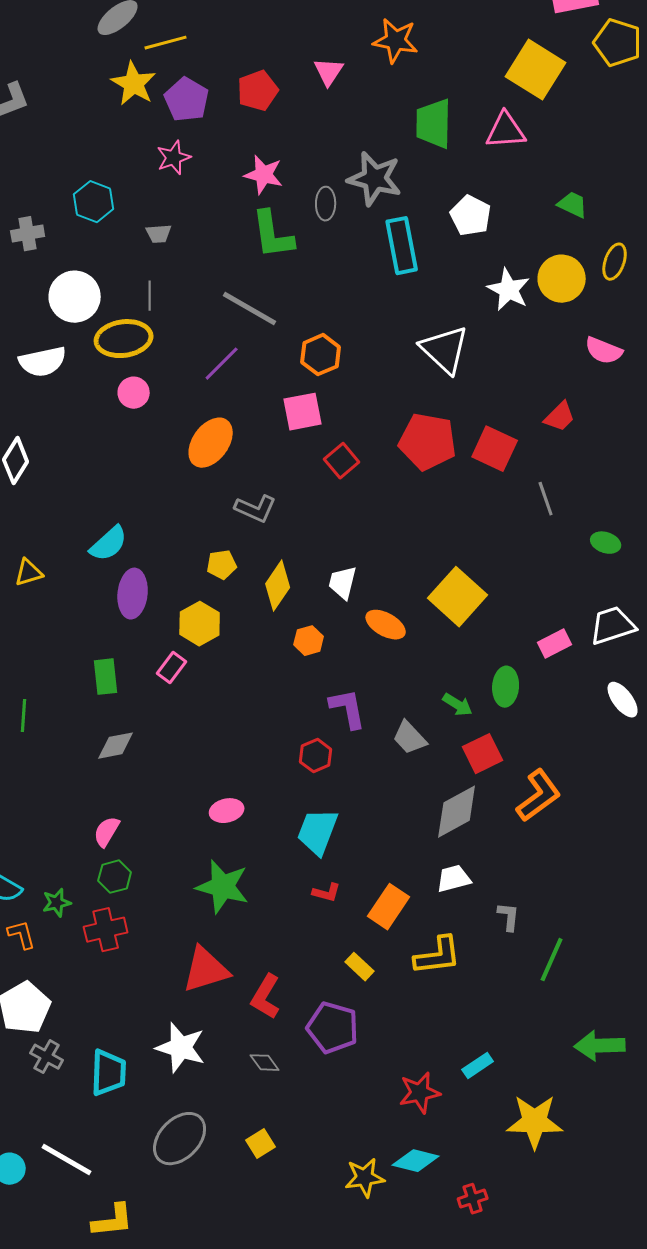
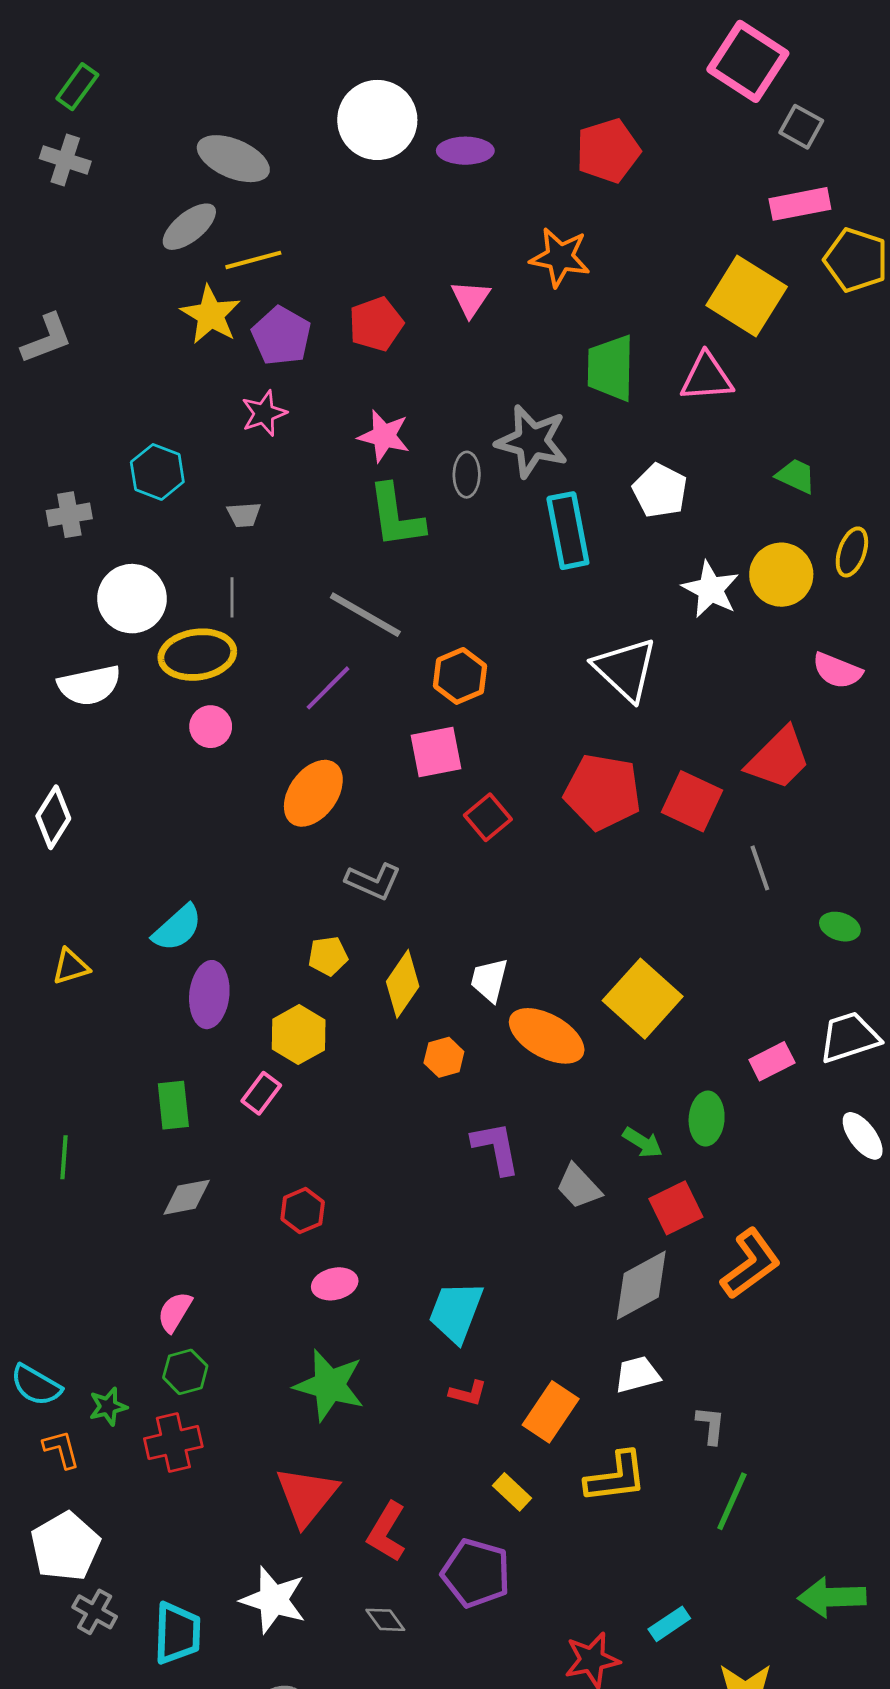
red trapezoid: (560, 417) -> (779, 759), size x1.6
orange ellipse: (386, 625) -> (547, 1036), size x1.4
red hexagon: (316, 756) -> (303, 1211), moved
green line: (552, 960) -> (732, 1501), moved
red triangle: (206, 970) -> (307, 1496), turned -34

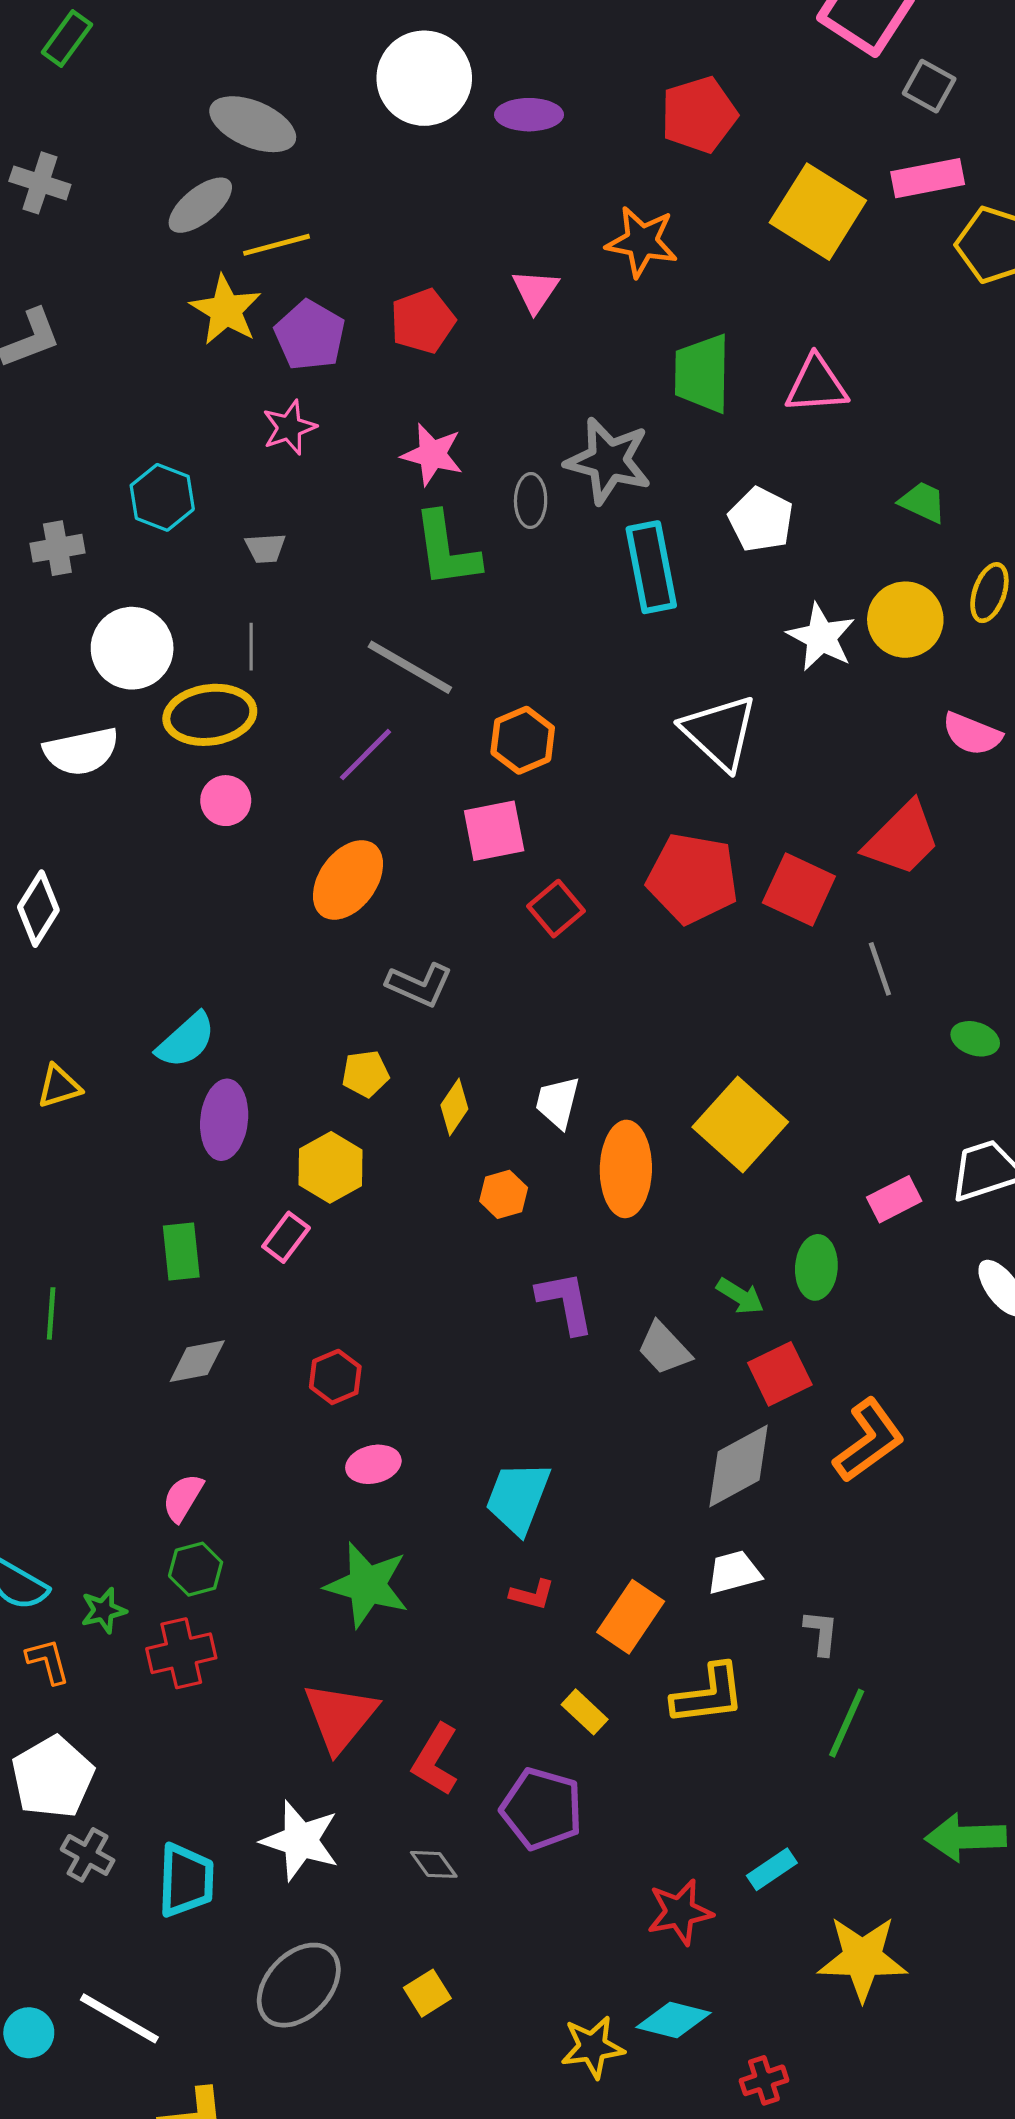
gray cross: (65, 160) -> (40, 183), moved
yellow square: (747, 296) -> (818, 212), moved
yellow diamond: (403, 984) -> (454, 1107), size x0.7
orange ellipse: (547, 1036) -> (626, 1169), turned 62

